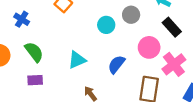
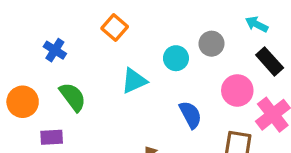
cyan triangle: (77, 60) -> (134, 81), moved
blue semicircle: (116, 64) -> (190, 115), turned 114
purple rectangle: (35, 80) -> (52, 137), moved

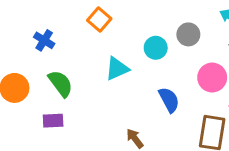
purple rectangle: (52, 137) -> (53, 121), moved

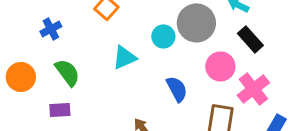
gray circle: (188, 34) -> (196, 23), size x1.6
blue cross: (44, 40) -> (51, 29), turned 30

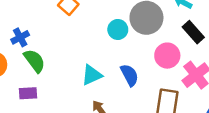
blue cross: (51, 29) -> (20, 37), moved
cyan triangle: (124, 57) -> (92, 75), moved

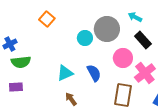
green semicircle: (34, 61) -> (21, 62), turned 120

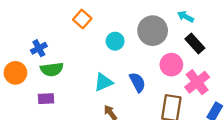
cyan circle: (85, 38) -> (115, 41), moved

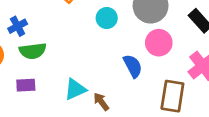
pink circle: (171, 65) -> (159, 43), moved
cyan triangle: (103, 82) -> (75, 89), moved

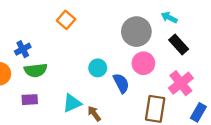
cyan circle: (107, 18) -> (98, 68), moved

